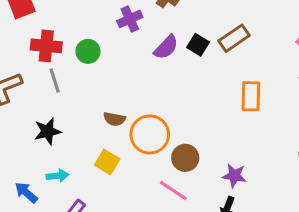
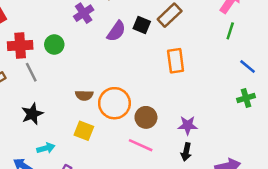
orange rectangle: (251, 96) -> (176, 61), moved

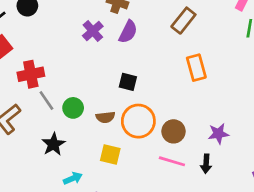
black square: (142, 25) -> (128, 82), moved
purple semicircle: (116, 31) -> (128, 32), moved
green circle: (54, 45) -> (73, 108), moved
black arrow: (186, 152) -> (206, 164), moved

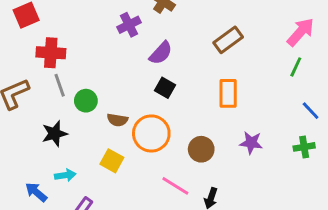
purple semicircle: (128, 32) -> (161, 53), moved
black square: (128, 82) -> (165, 88), moved
brown circle: (174, 131) -> (201, 149), moved
purple star: (218, 134) -> (251, 143), moved

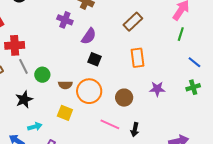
purple cross: (129, 25) -> (65, 20), turned -35

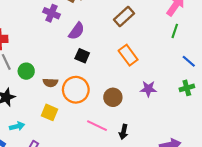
orange rectangle: (138, 58) -> (128, 55), turned -30

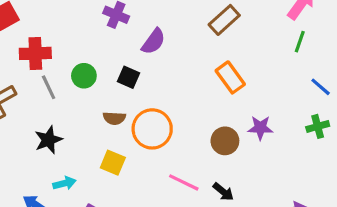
black square: (82, 56) -> (128, 77), moved
green circle: (26, 71) -> (84, 76), moved
brown circle: (113, 97) -> (225, 141), moved
black arrow: (124, 132) -> (223, 192), turned -64

